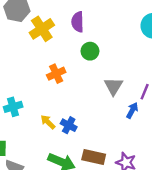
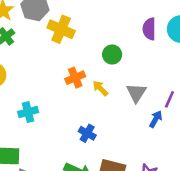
purple semicircle: (78, 22) -> (149, 29), moved
yellow cross: (42, 29) -> (61, 29), turned -35
yellow arrow: (48, 122) -> (100, 88), moved

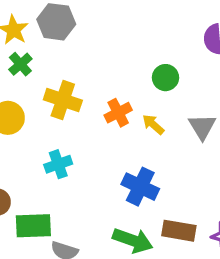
yellow cross: (61, 29) -> (63, 100), moved
blue cross: (87, 133) -> (140, 187), size x1.5

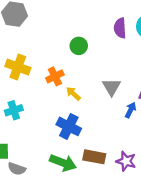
green circle: (166, 78) -> (79, 46), moved
yellow arrow: (153, 124) -> (73, 94), moved

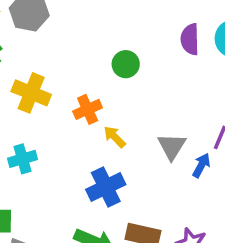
gray triangle: (111, 87) -> (172, 146), moved
blue cross: (69, 126) -> (106, 187), turned 35

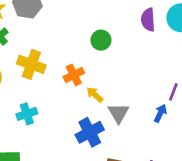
gray triangle: (172, 146) -> (118, 113), moved

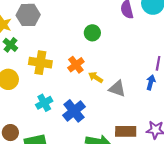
gray triangle: (118, 113) -> (117, 89), turned -30
blue cross: (90, 132) -> (74, 111), moved

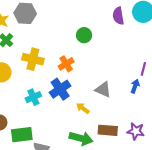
yellow arrow: (96, 77) -> (83, 108), moved
blue cross: (74, 111) -> (60, 89), moved

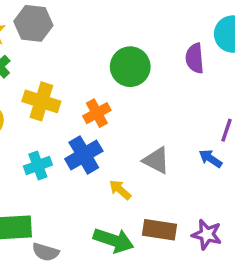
purple semicircle: (118, 16) -> (195, 58), moved
green circle: (84, 35) -> (130, 67), size x1.5
blue arrow: (135, 86) -> (211, 159), turned -80

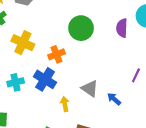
blue cross: (84, 155) -> (45, 79), turned -35
blue arrow: (211, 159) -> (114, 99), moved
yellow arrow: (120, 190) -> (65, 104), turned 32

